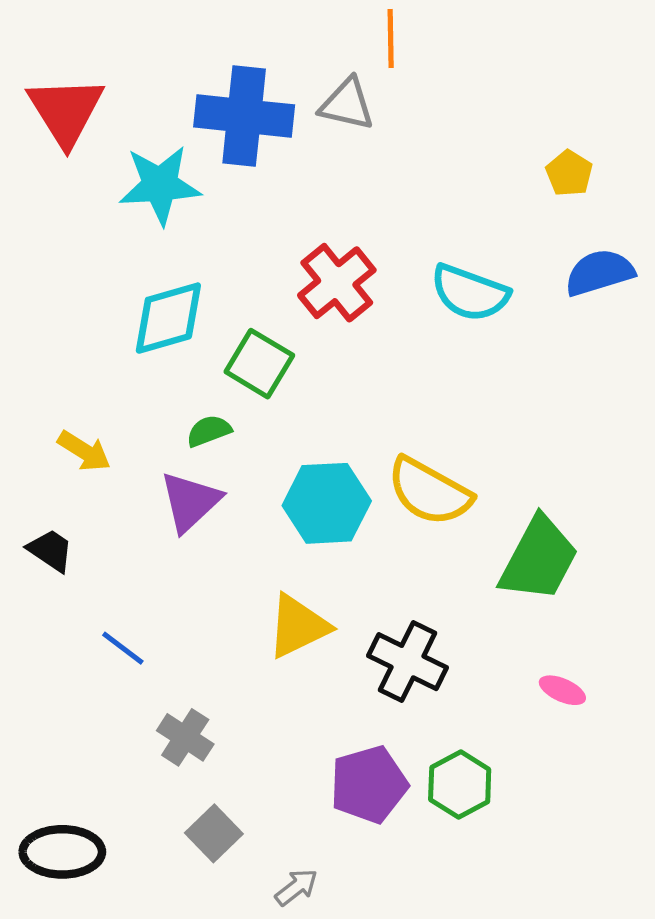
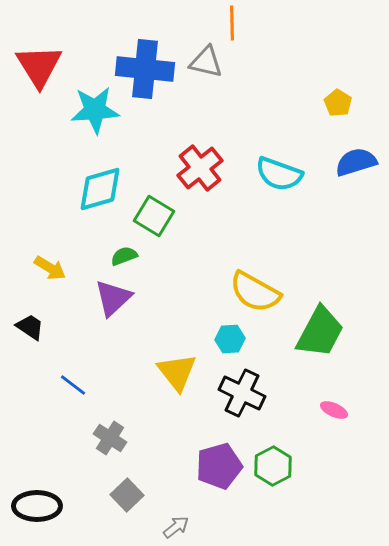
cyan hexagon: (327, 503) -> (230, 339), moved, size x0.6
yellow triangle: (298, 626) -> (177, 372), turned -42

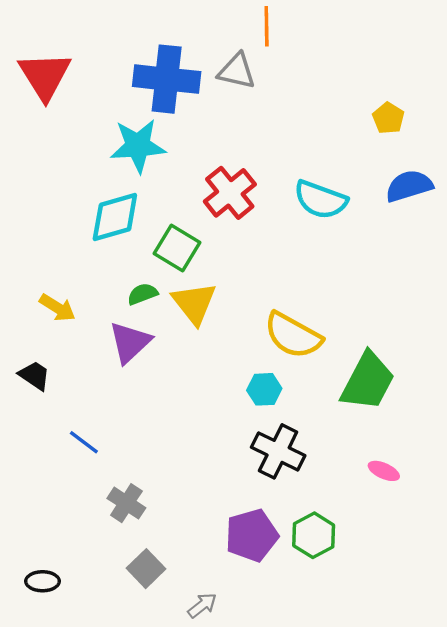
cyan star: (95, 110) -> (138, 146), moved
yellow triangle: (177, 372) -> (194, 303), moved
black ellipse: (37, 506) -> (43, 581), size x0.6

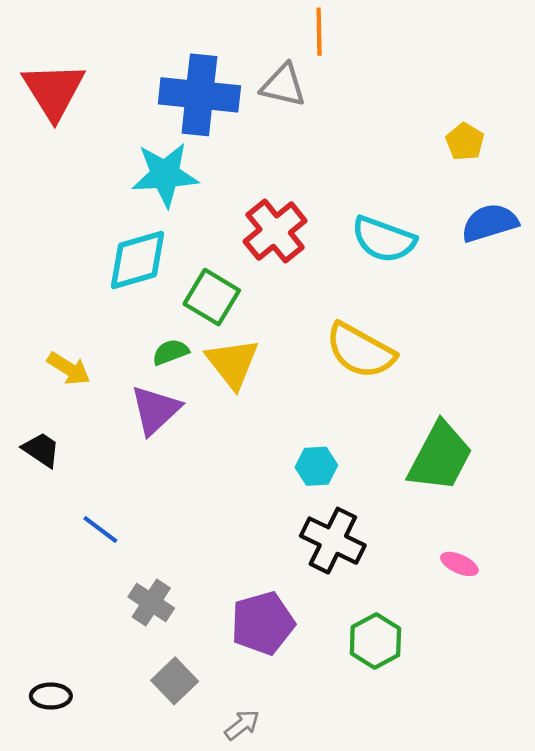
yellow semicircle: (293, 335) -> (360, 351), moved
purple pentagon: (252, 535) -> (263, 623), moved

